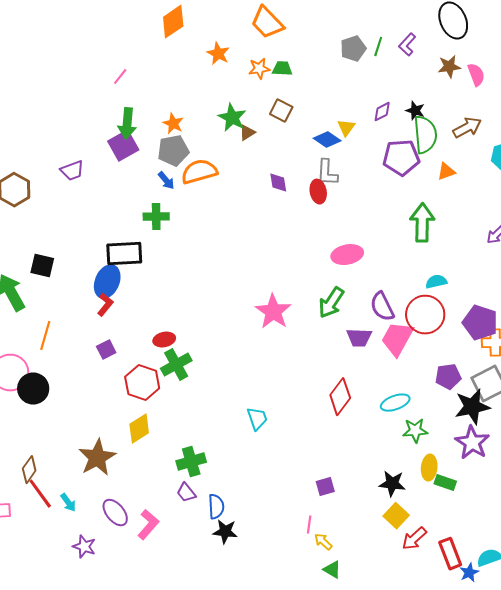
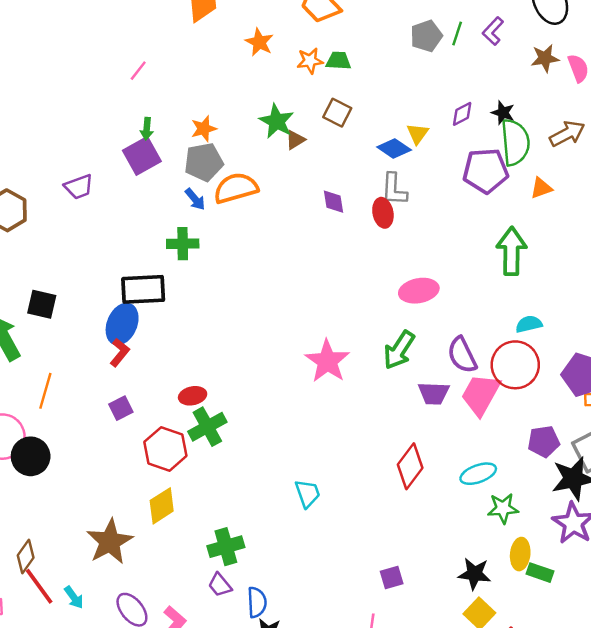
green arrow: (127, 124) -> (147, 129), size x0.6
orange star: (173, 124) -> (204, 129), turned 30

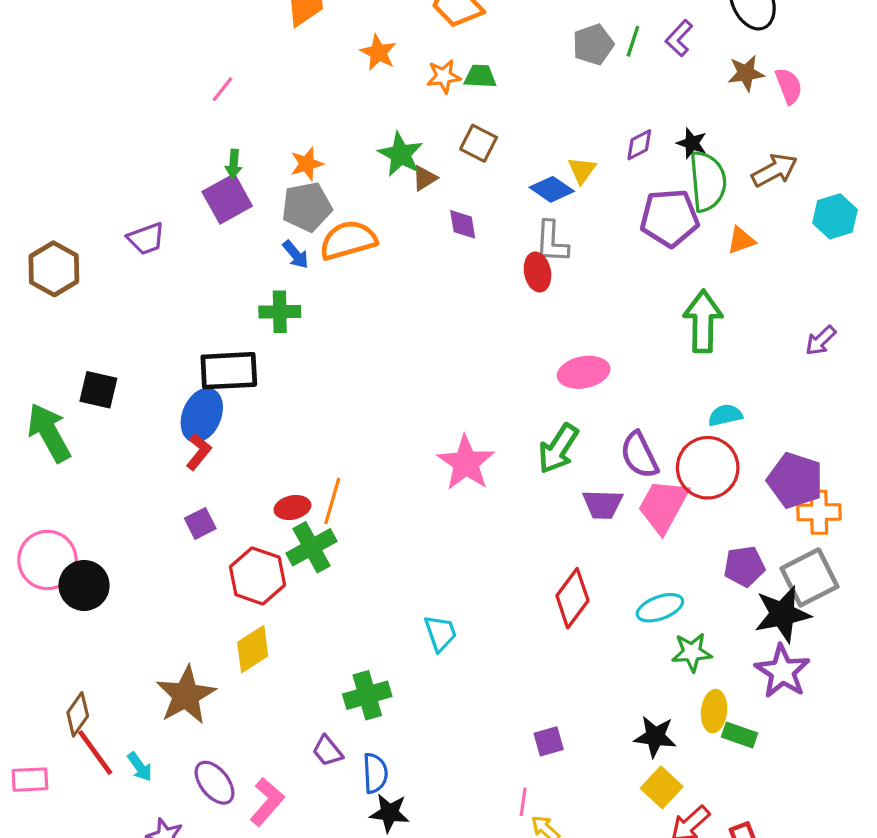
purple diamond: (333, 202) -> (463, 224), moved
orange line: (45, 391) -> (332, 501), moved
green cross: (226, 547) -> (367, 695), moved

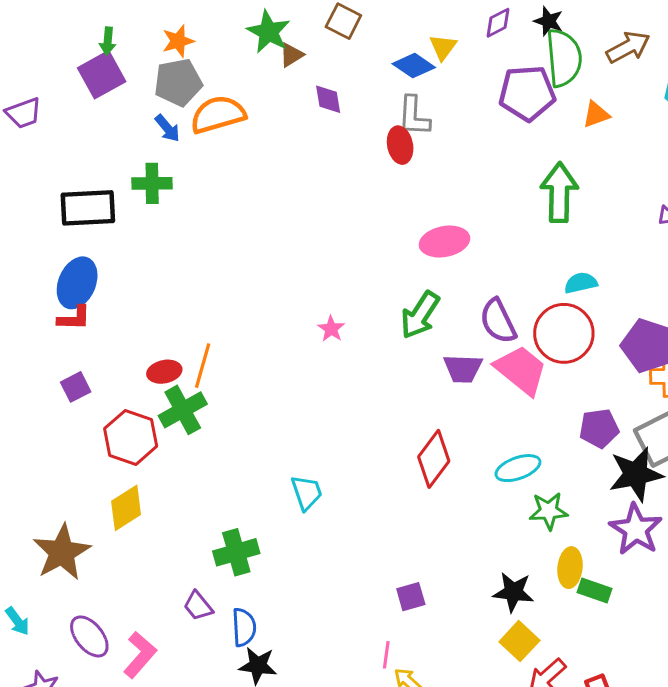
black rectangle: (229, 371) -> (88, 208), moved
red L-shape: (199, 452) -> (74, 318), turned 52
pink star: (466, 463) -> (331, 329), size x0.5
pink trapezoid: (663, 506) -> (521, 370), turned 100

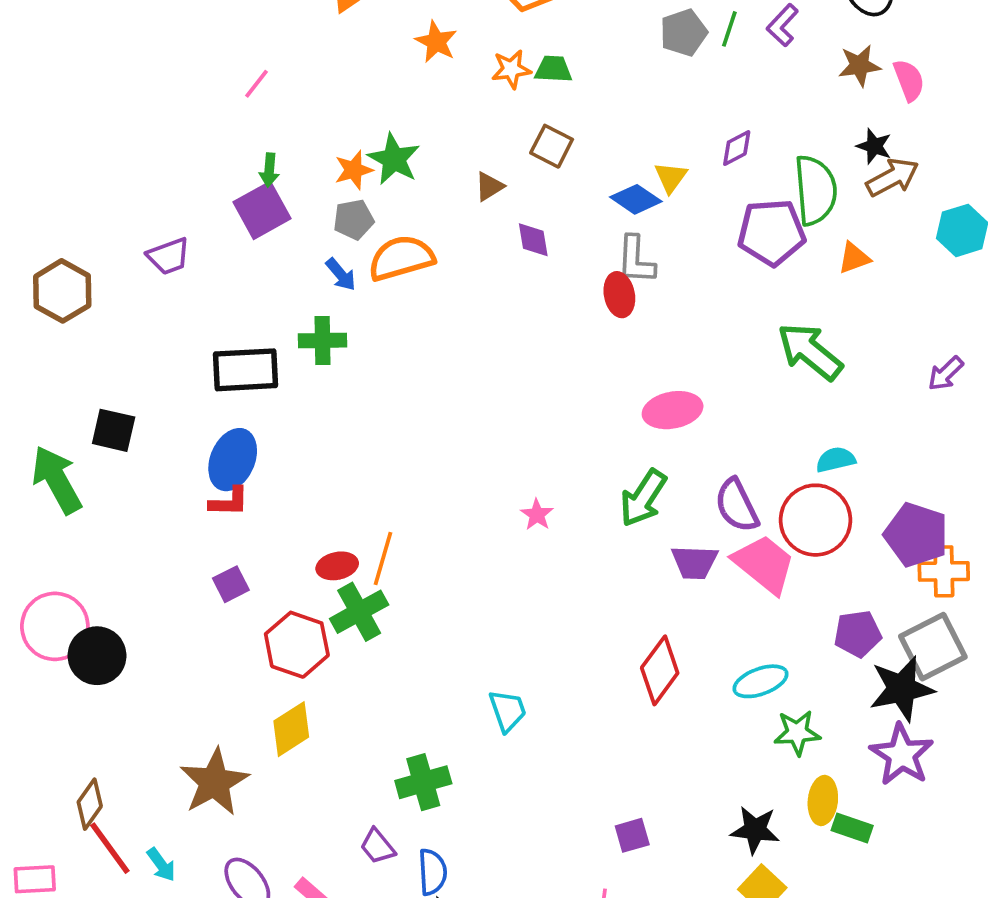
black star: (549, 21) -> (874, 146), moved
green star: (268, 32) -> (394, 159), moved
gray pentagon: (178, 82) -> (354, 219), size x0.7
green arrow: (559, 193) -> (810, 351), turned -52

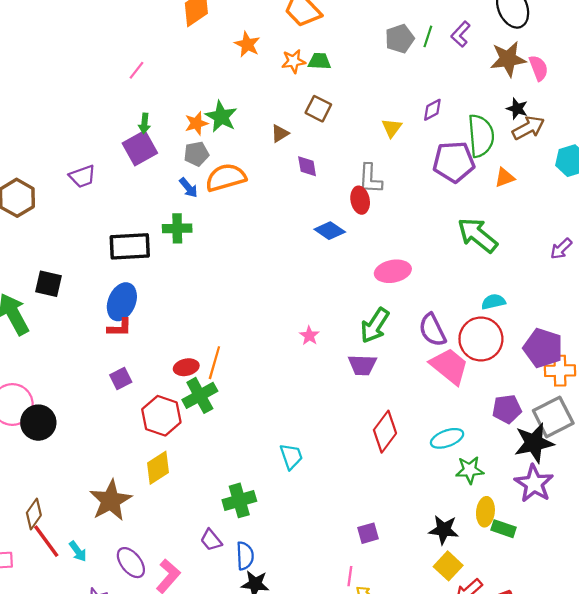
brown star: (859, 66) -> (508, 59), size x1.4
blue diamond: (636, 199) -> (330, 231), moved
purple trapezoid: (695, 562) -> (362, 365), moved

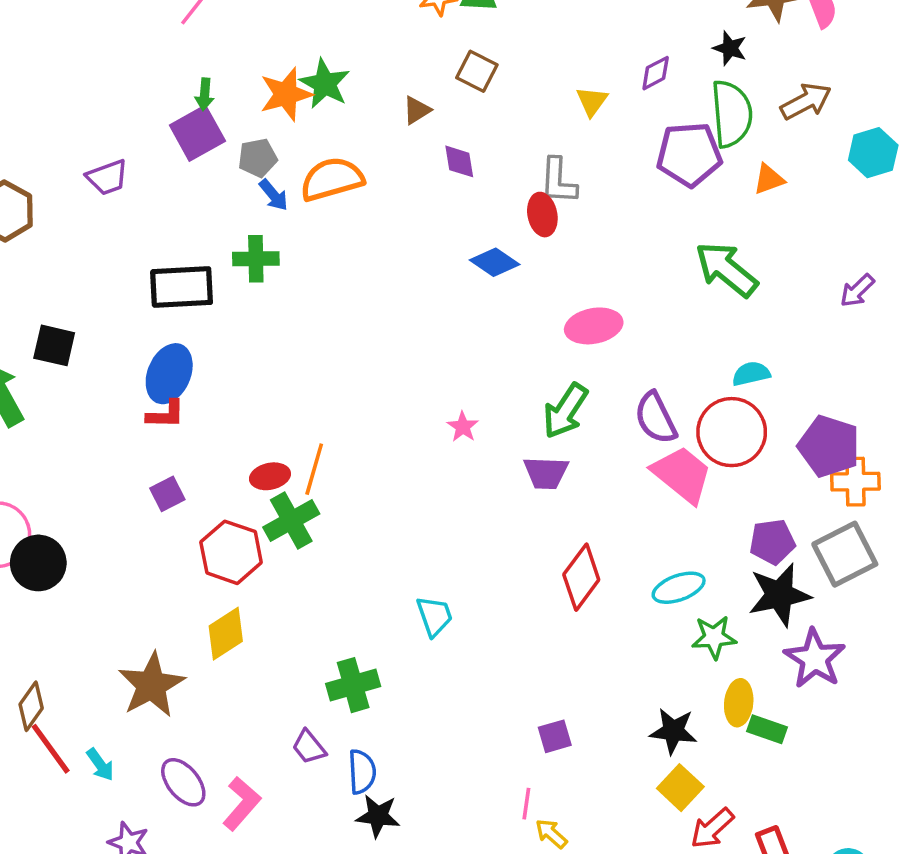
black star: (517, 109) -> (730, 48), moved
orange star: (196, 123) -> (286, 94), size x1.4
gray pentagon: (196, 154) -> (258, 158), moved
black star: (534, 443) -> (779, 595), moved

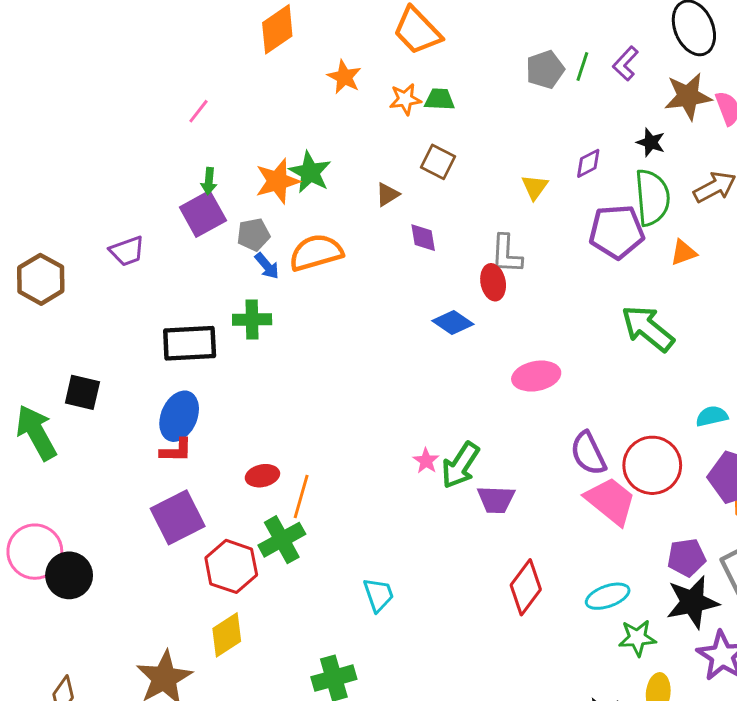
cyan semicircle: (751, 374) -> (712, 416), moved
green arrow: (565, 411) -> (460, 465), moved
red ellipse: (270, 476) -> (262, 476), moved
purple square: (167, 494) -> (178, 517), size x1.8
cyan trapezoid: (434, 616) -> (378, 595), moved

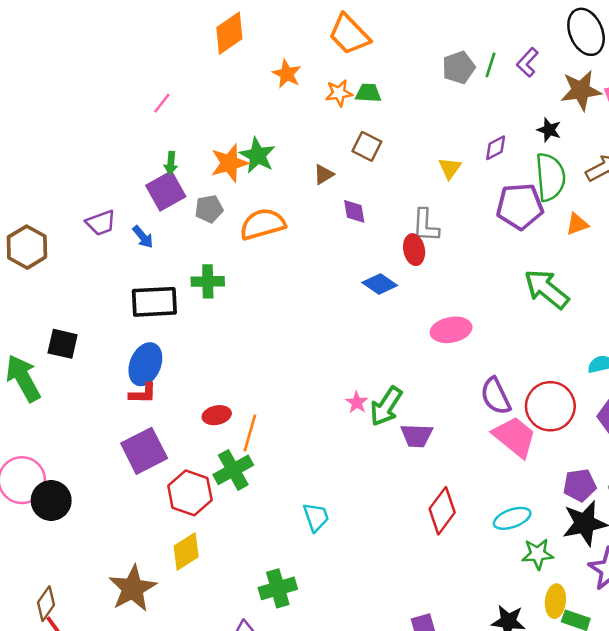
blue arrow: (267, 266) -> (143, 237), moved

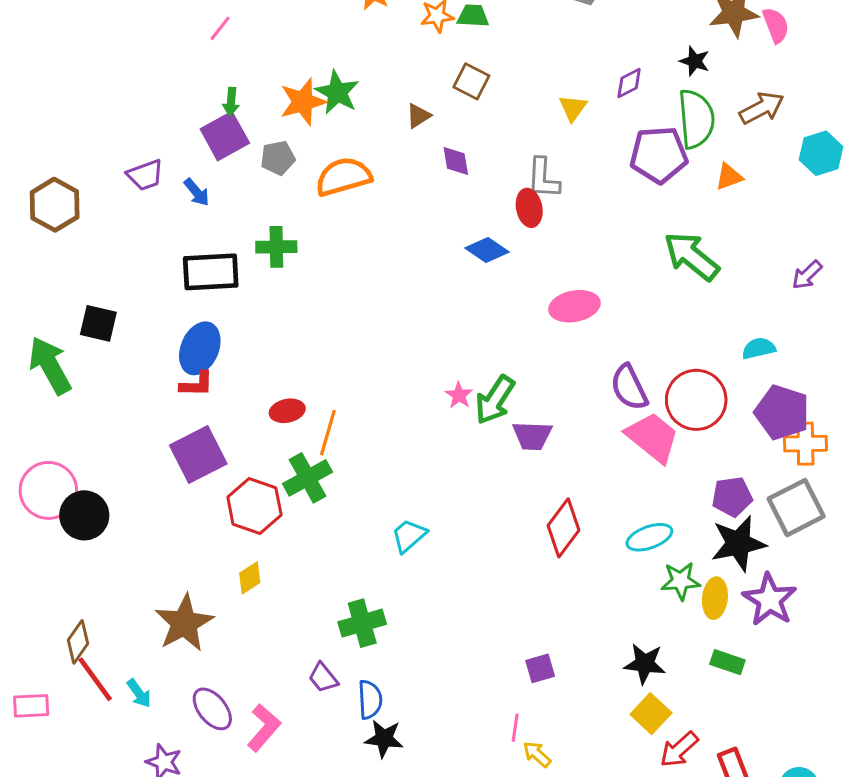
cyan trapezoid: (316, 517) -> (409, 536), turned -112
yellow diamond: (186, 551) -> (250, 578), size x0.7
yellow ellipse: (555, 601) -> (715, 598), moved

